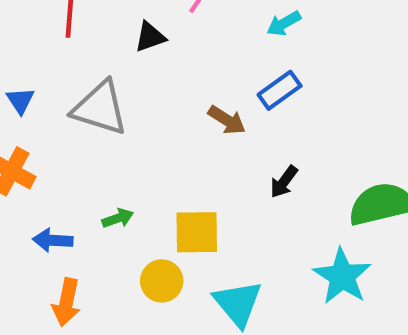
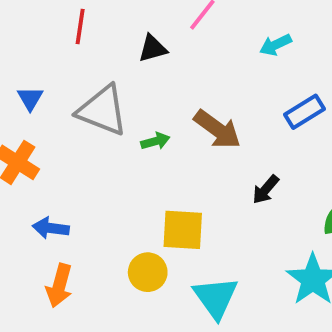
blue rectangle: (280, 90) -> (305, 112), moved
brown arrow: (227, 120) -> (217, 129), size x1.4
green arrow: (118, 218) -> (155, 141), moved

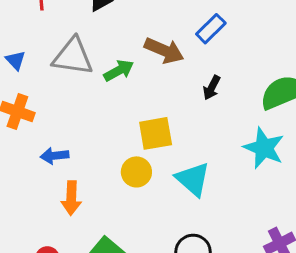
blue rectangle: (305, 112) -> (211, 29), moved
green arrow: (155, 141) -> (119, 71), size x1.4

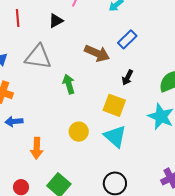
green arrow: (119, 71) -> (69, 84), moved, turned -78
yellow square: (156, 133) -> (114, 105), moved, turned 30
blue arrow: (55, 156) -> (14, 121), moved

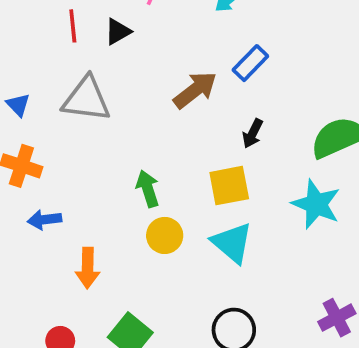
red line: (18, 18) -> (73, 26), moved
brown arrow: (97, 53) -> (195, 90), turned -60
green arrow: (69, 84) -> (148, 189), moved
yellow square: (114, 105) -> (229, 186), turned -30

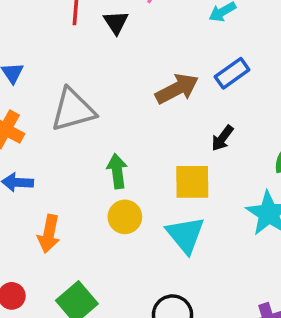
black triangle: (118, 31) -> (116, 22), turned -44
gray triangle: (86, 99) -> (73, 110), moved, turned -33

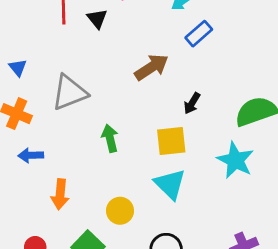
blue rectangle: (232, 73) -> (199, 34), moved
yellow circle: (125, 217) -> (120, 211), moved

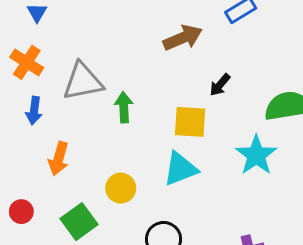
gray triangle: (69, 93) -> (83, 81), moved
blue arrow: (31, 155) -> (34, 111), turned -90
cyan triangle: (170, 184) -> (180, 169), turned 44

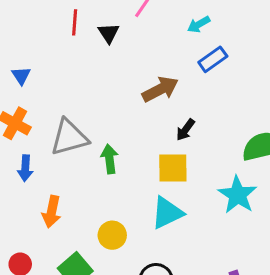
black arrow: (220, 85) -> (185, 130), moved

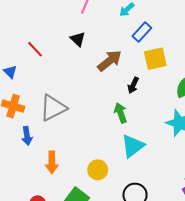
red line: (75, 22) -> (35, 49), moved, turned -36
black triangle: (109, 33) -> (78, 39), moved
green arrow: (109, 159) -> (121, 113), moved
yellow square: (173, 168) -> (155, 59), moved

